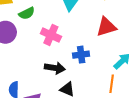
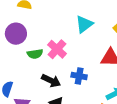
green semicircle: (27, 13) -> (35, 54), moved

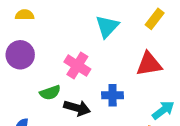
green semicircle: (35, 54) -> (50, 93), moved

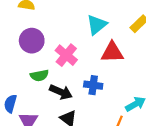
purple circle: (20, 55) -> (32, 41), moved
red triangle: (149, 64) -> (112, 52), moved

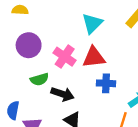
red triangle: (112, 52) -> (94, 57), moved
blue cross: (93, 85) -> (106, 83), moved

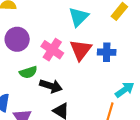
red triangle: (94, 57) -> (81, 50), turned -45
blue cross: (106, 83) -> (107, 52), moved

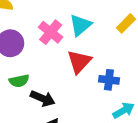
pink cross: (52, 50) -> (51, 32), moved
blue cross: (107, 52) -> (109, 80), moved

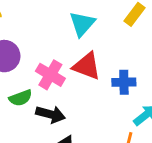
pink cross: (51, 32) -> (50, 75), moved
red triangle: (79, 62) -> (87, 66), turned -44

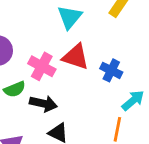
blue cross: (124, 82) -> (111, 70), turned 30

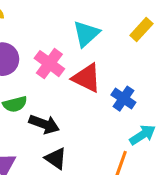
pink cross: (42, 66) -> (49, 64), moved

